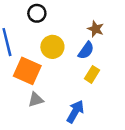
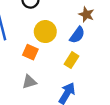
orange square: (27, 71) -> (30, 52), moved, size x0.6
yellow rectangle: (92, 74) -> (72, 60), moved

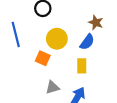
yellow rectangle: (72, 60) -> (82, 66), turned -32
gray triangle: (29, 82) -> (53, 87), moved

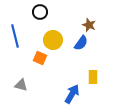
yellow rectangle: (82, 66) -> (93, 77), moved
gray triangle: (53, 87) -> (21, 85), moved, turned 32

